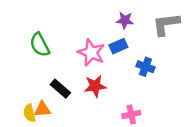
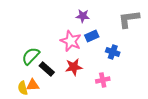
purple star: (125, 20) -> (83, 16), moved
green semicircle: (40, 45) -> (31, 56), moved, turned 72
pink cross: (131, 114) -> (103, 80), moved

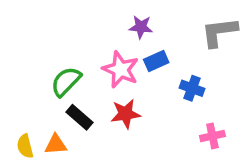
green semicircle: (31, 56) -> (66, 81), moved
pink cross: (103, 80) -> (212, 136), moved
yellow semicircle: (23, 88) -> (25, 146), moved

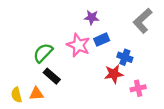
gray L-shape: (219, 32) -> (143, 21), turned -35
red star: (126, 114) -> (114, 74), moved

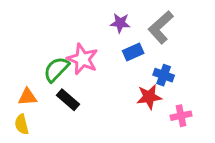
gray L-shape: (143, 21) -> (161, 27), moved
pink star: (78, 45) -> (82, 59), moved
orange triangle: (36, 94) -> (27, 97), moved

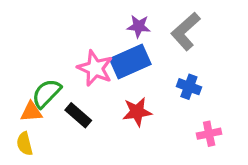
blue rectangle: (133, 52) -> (130, 62), moved, size x1.6
green semicircle: (56, 69) -> (46, 93), moved
red star: (149, 97) -> (137, 112), moved

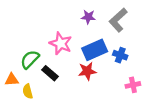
blue rectangle: (130, 62) -> (95, 50), moved
orange triangle: (31, 112) -> (12, 80), moved
yellow semicircle: (25, 144) -> (28, 91), moved

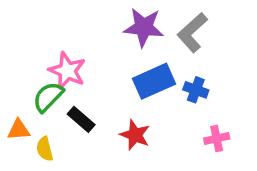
purple star: (88, 17) -> (144, 27), size x1.6
pink star: (61, 43) -> (67, 71), moved
red star: (87, 71) -> (135, 135), moved, turned 30

